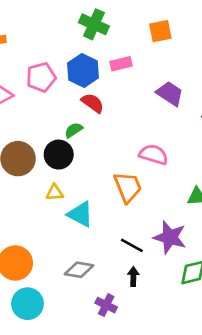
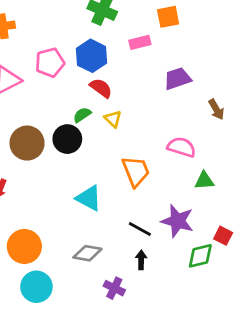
pink rectangle: (121, 64) -> (140, 42), moved
purple trapezoid: (170, 94) -> (177, 79), turned -52
pink semicircle: (154, 155) -> (181, 147), moved
yellow triangle: (55, 192) -> (113, 119), moved, turned 48

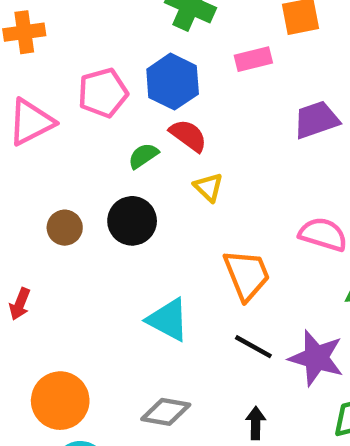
green semicircle: (82, 115) -> (143, 156), moved
brown circle: (27, 143) -> (65, 228), size x0.6
black line: (140, 229) -> (253, 347), moved

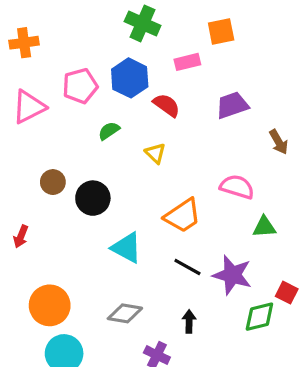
red semicircle: (188, 135) -> (167, 105), moved
black circle: (132, 221) -> (93, 198), moved
orange trapezoid: (247, 275) -> (183, 216), turned 78

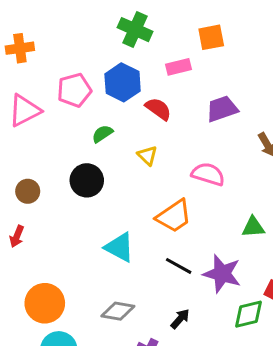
brown circle: (53, 182) -> (28, 191), moved
pink semicircle: (237, 187) -> (208, 174), moved
black circle: (93, 198) -> (87, 180), moved
black arrow: (189, 321) -> (180, 319), turned 40

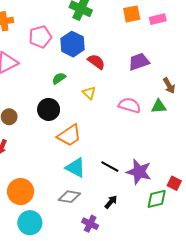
pink rectangle: (179, 67) -> (158, 19), moved
pink pentagon: (74, 90) -> (40, 37), moved
orange trapezoid: (174, 216) -> (69, 135), moved
green triangle: (253, 227) -> (159, 106), moved
cyan triangle: (119, 247) -> (76, 168), moved

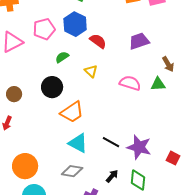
pink pentagon: (40, 37) -> (44, 29), moved
green diamond: (157, 199) -> (138, 180), moved, turned -70

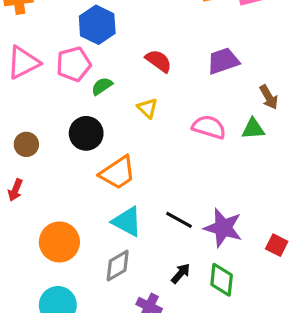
blue hexagon: (75, 24) -> (97, 25), moved
pink pentagon: (44, 29) -> (74, 64), moved
orange circle: (25, 166) -> (59, 242), moved
gray diamond: (72, 171) -> (118, 266), turned -40

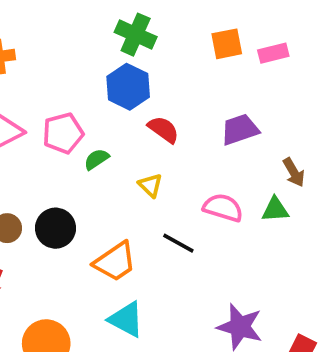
blue hexagon: (97, 25) -> (128, 87), moved
black circle: (86, 133) -> (56, 228), moved
black line: (179, 220) -> (178, 243), moved

